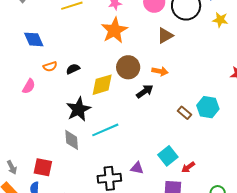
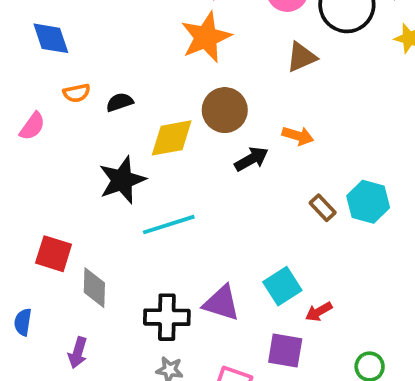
orange arrow: (160, 71) -> (298, 136), moved
gray diamond: (72, 140) -> (94, 288), moved
red square: (43, 167) -> (54, 254), moved
purple triangle: (137, 168) -> (221, 303), size x1.5

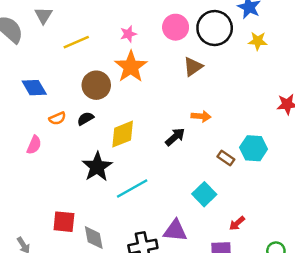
brown circle: (225, 110) -> (96, 85), moved
cyan square: (282, 286) -> (204, 194), moved

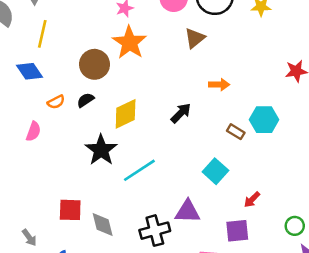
yellow line: (76, 42) -> (42, 34), moved, turned -50
orange arrow: (201, 116) -> (219, 85), moved

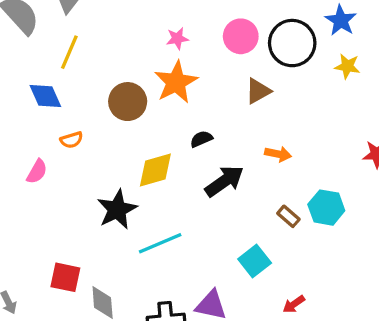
black semicircle: (85, 100) -> (201, 139), moved
black arrow: (181, 113) -> (224, 181), size x1.4

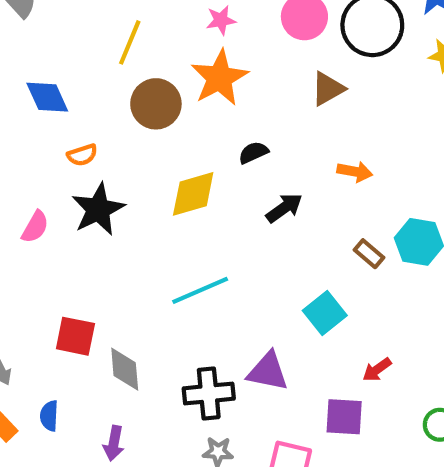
yellow line: (69, 52) -> (130, 42), moved
pink semicircle: (37, 172) -> (35, 227), moved
black arrow: (224, 181) -> (284, 208), size x0.7
black star: (117, 209) -> (98, 209), moved

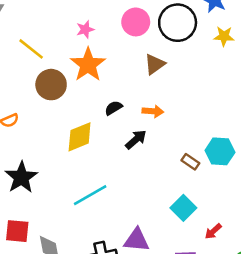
yellow line: (130, 42) -> (31, 49), turned -68
orange arrow: (355, 172) -> (153, 111), moved
black star: (98, 209) -> (21, 177), moved
cyan square: (325, 313) -> (183, 208), moved
red arrow: (377, 370) -> (213, 231), moved

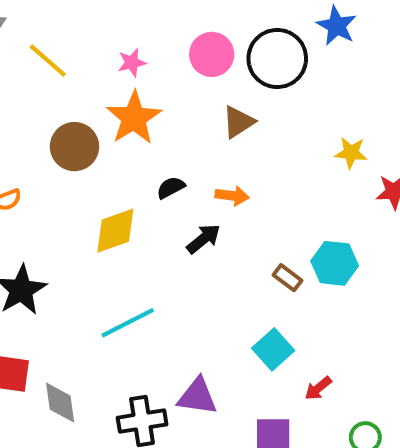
yellow star: (224, 36) -> (351, 153), moved
yellow line: (31, 49) -> (48, 61), moved

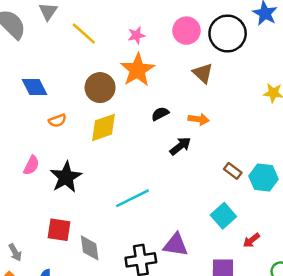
brown triangle: (238, 122) -> (203, 73), turned -45
yellow diamond: (115, 231) -> (104, 127), moved
cyan hexagon: (335, 263) -> (264, 178), moved

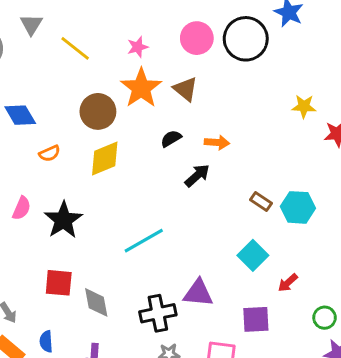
brown triangle: (203, 73) -> (185, 89), moved

